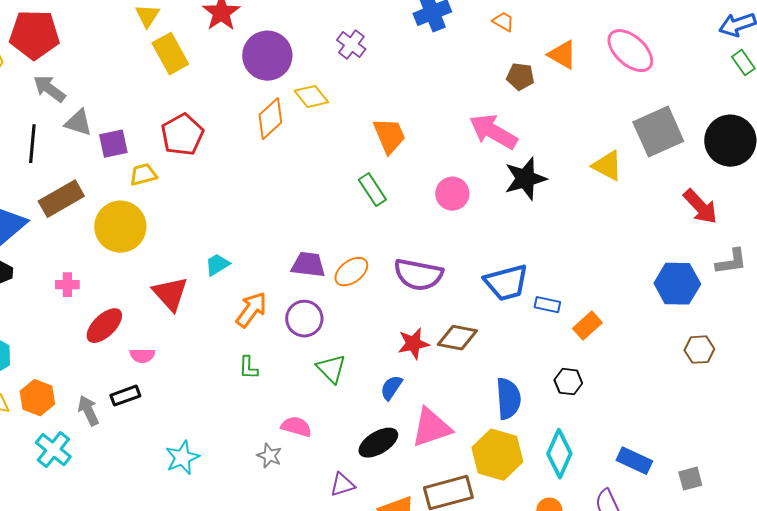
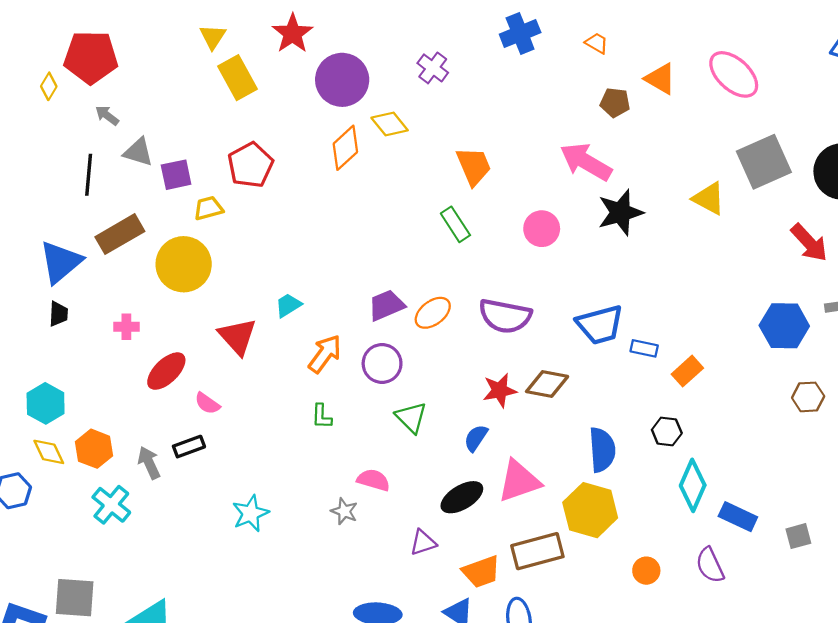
gray arrow: (49, 89) -> (107, 115), size x0.7
purple trapezoid: (308, 265) -> (386, 305), turned -30
pink semicircle: (142, 356) -> (207, 403), turned 35
cyan diamond: (559, 454) -> (693, 485), moved

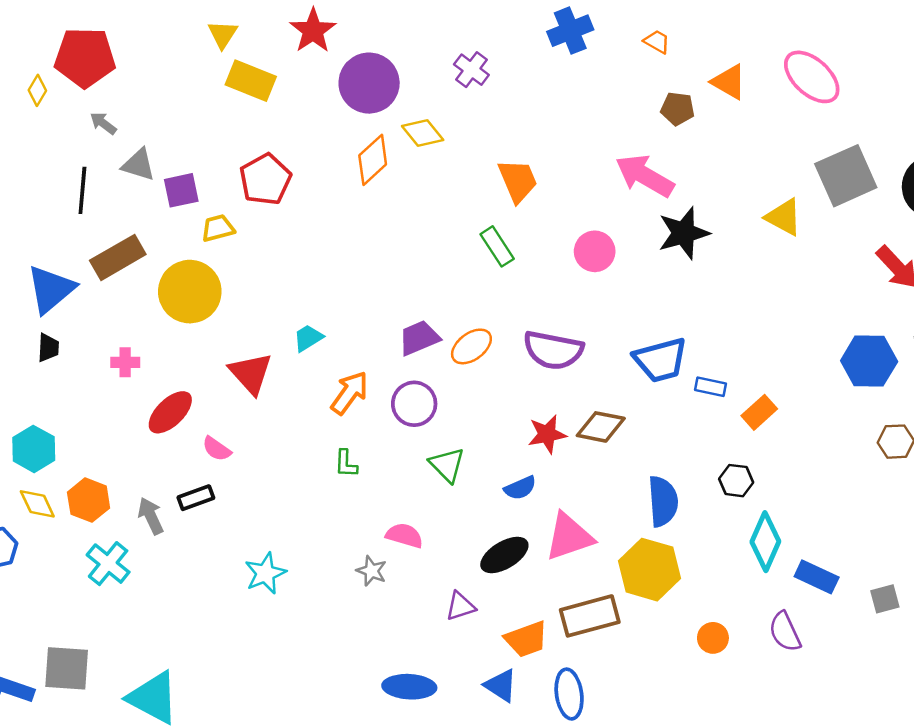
yellow rectangle: (238, 78) -> (251, 81), turned -39
blue semicircle: (476, 438) -> (520, 488), turned -148

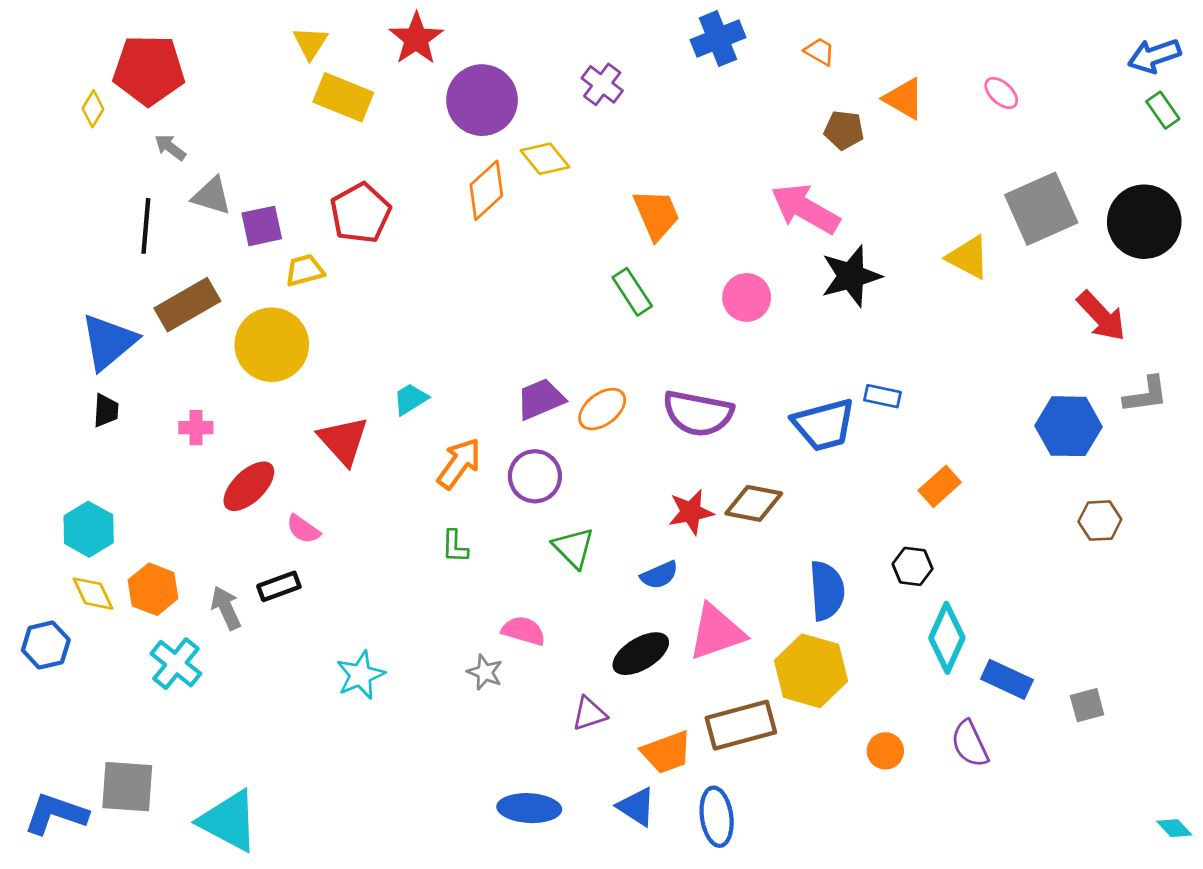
pink ellipse: (812, 77) -> (1001, 93), size x0.5
blue rectangle: (710, 387) -> (882, 396), moved

